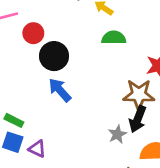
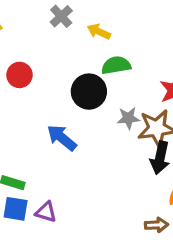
black circle: (54, 56) -> (89, 92), moved
gray star: (117, 134) -> (128, 118), moved, turned 30

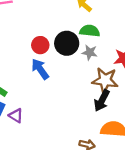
red circle: (20, 75) -> (40, 45), moved
gray star: (128, 118) -> (90, 52), moved

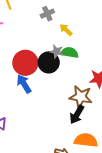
red circle: (40, 45) -> (25, 63), size x1.6
gray star: (90, 52) -> (56, 52), moved

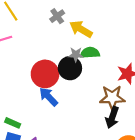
yellow arrow: (66, 30) -> (81, 29), size x1.5

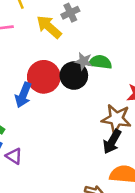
yellow arrow: (81, 29) -> (49, 27), moved
blue arrow: (48, 97) -> (23, 95), moved, turned -125

